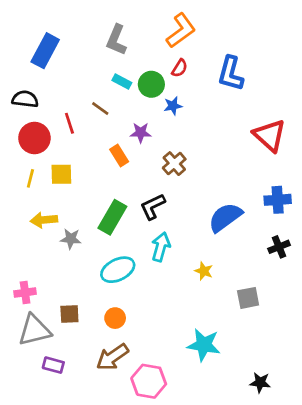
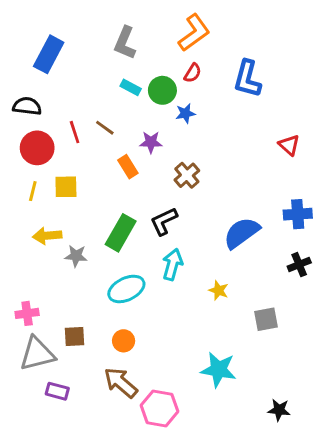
brown line: (100, 108) -> (105, 128), moved
red triangle: (270, 135) -> (289, 145), size x0.6
brown arrow: (112, 357) -> (121, 383), turned 76

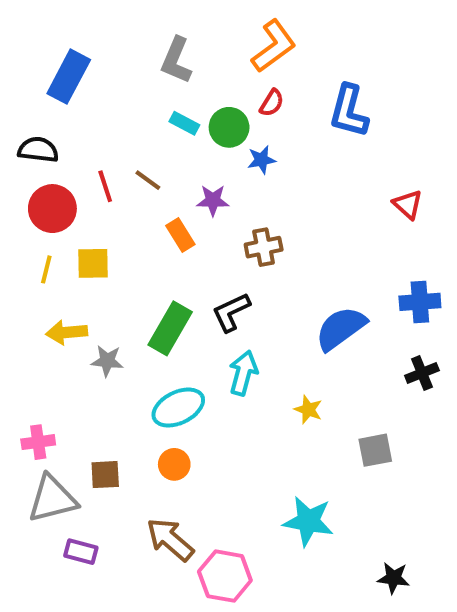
brown cross: (187, 175) -> (264, 247), turned 30
orange circle: (124, 341) -> (174, 464), moved

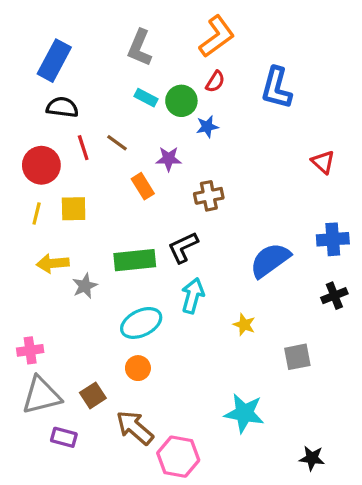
black semicircle: (38, 150) -> (62, 107), moved
green rectangle: (170, 328) -> (135, 260), turned 54
gray star: (107, 361) -> (85, 286), turned -30
brown square: (105, 475) -> (93, 395), moved, turned -30

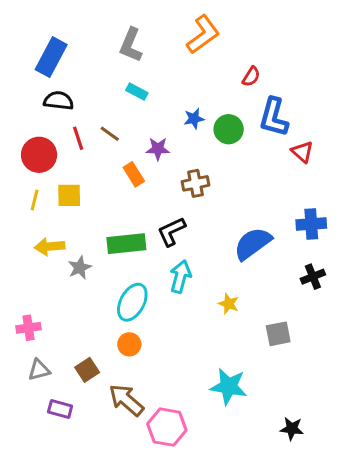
red semicircle: (215, 82) -> (251, 77), moved
blue L-shape: (276, 88) -> (274, 117), moved
green circle: (181, 101) -> (229, 129), moved
cyan ellipse: (141, 323) -> (132, 302), turned -36
gray triangle: (41, 395) -> (39, 370), size x0.6

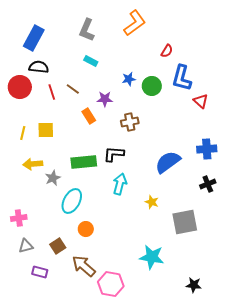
red circle: (39, 155) -> (20, 87), moved
black L-shape: (171, 232) -> (114, 154), turned 30
cyan ellipse: (132, 302) -> (72, 201), moved
gray square: (278, 334) -> (185, 222), size x1.5

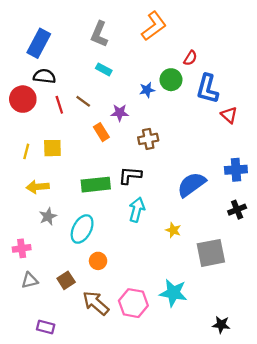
green circle: (152, 86) -> (171, 80), moved
gray star: (53, 178) -> (48, 216), moved
purple rectangle: (40, 272) -> (46, 327), moved
pink hexagon: (111, 284) -> (133, 303), moved

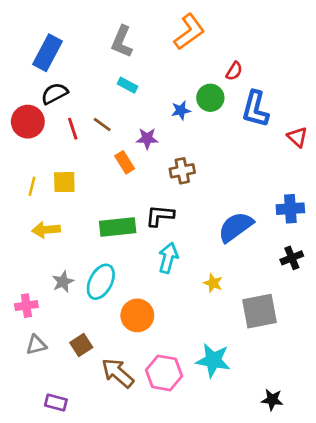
black semicircle: (44, 76) -> (54, 94), turned -35
red triangle: (229, 115) -> (297, 137), moved
gray star: (48, 216) -> (63, 282), moved
orange circle: (98, 261) -> (137, 315), moved, size x1.5

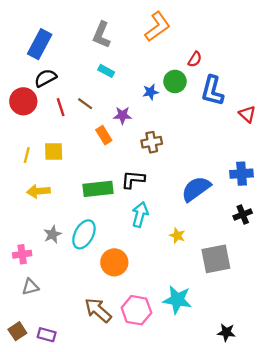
brown square: (81, 345) -> (17, 331), moved

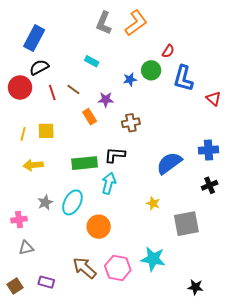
gray L-shape: (101, 35) -> (104, 23), moved
cyan arrow: (140, 215) -> (109, 183), moved
purple rectangle: (47, 335) -> (46, 282), moved

